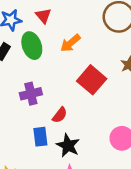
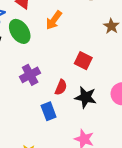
red square: (92, 80) -> (83, 61), moved, size x0.7
black star: (68, 146) -> (86, 97), moved

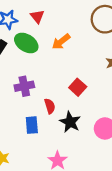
green ellipse: (20, 31) -> (26, 43), turned -40
red semicircle: (61, 87) -> (50, 106), turned -56

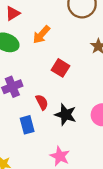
red triangle: (37, 16) -> (13, 13), turned 48
red square: (78, 87) -> (61, 68), moved

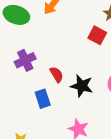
red square: (61, 68) -> (97, 35), moved

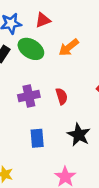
red semicircle: (57, 74) -> (62, 96), moved

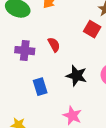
purple cross: (29, 96) -> (25, 51), turned 30

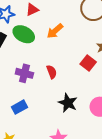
blue rectangle: (40, 87) -> (20, 107), moved, turned 70

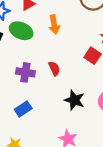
orange arrow: (55, 31) -> (54, 25), turned -54

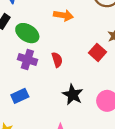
orange arrow: (54, 25) -> (63, 15), turned -78
green ellipse: (21, 31) -> (27, 33), moved

